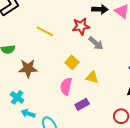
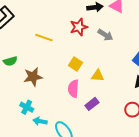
gray arrow: (96, 43) -> (105, 35), moved

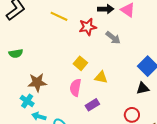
yellow line: (44, 38) -> (59, 16), moved
brown star: (33, 77) -> (37, 82), moved

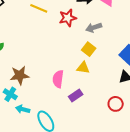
gray arrow: (113, 38) -> (94, 28), turned 126
yellow square: (80, 63) -> (89, 49), moved

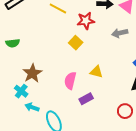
gray arrow: (94, 28) -> (120, 33), moved
yellow square: (89, 49) -> (76, 43), moved
brown star: (20, 75) -> (32, 73), turned -30

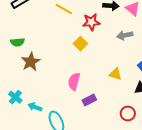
yellow triangle: (96, 72) -> (115, 74), moved
brown star: (32, 73) -> (31, 62), moved
cyan cross: (21, 91) -> (15, 97), moved

